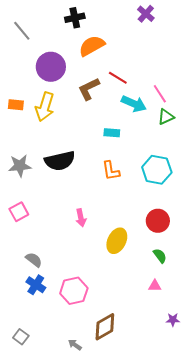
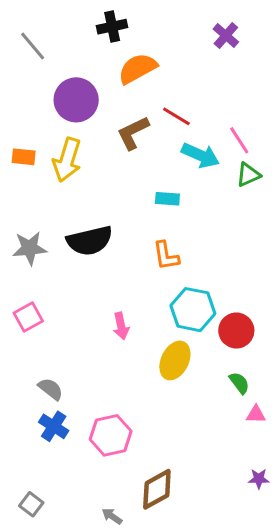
purple cross: (146, 14) -> (226, 36), moved
cyan hexagon: (157, 170) -> (193, 310), moved
pink triangle: (155, 286) -> (256, 414), moved

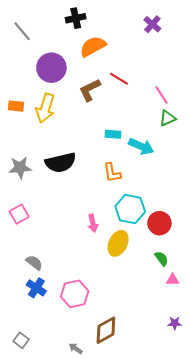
cyan arrow: (200, 155) -> (141, 146), moved
pink arrow: (121, 326) -> (93, 223), moved

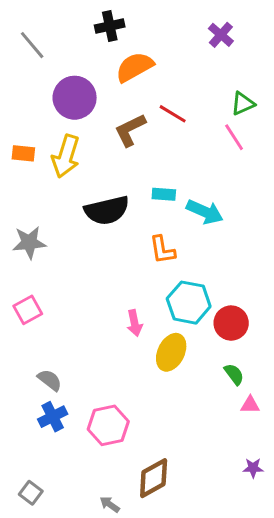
green triangle: (168, 118) -> (243, 104), moved
black semicircle: (60, 163) -> (107, 210), moved
blue cross: (36, 288) -> (53, 417), turned 30

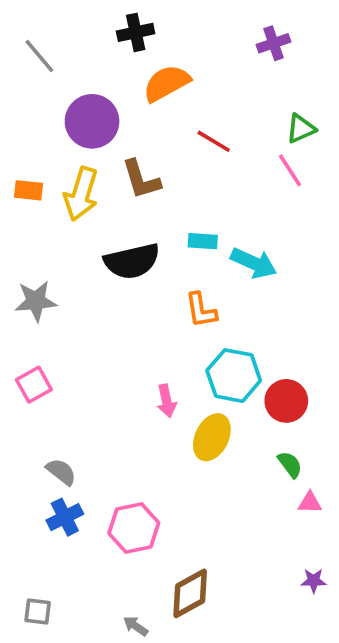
purple cross: (221, 35) -> (274, 43), turned 30
brown L-shape: (130, 130) -> (141, 179), moved, turned -81
gray square: (31, 493) -> (38, 612), turned -30

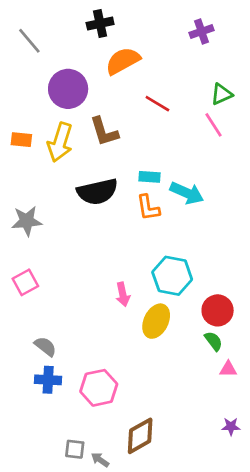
orange L-shape: (201, 310) -> (148, 208), moved
red circle: (286, 401) -> (218, 310), moved
blue cross: (65, 517) -> (48, 380), turned 30
gray square: (38, 612) -> (75, 449), moved

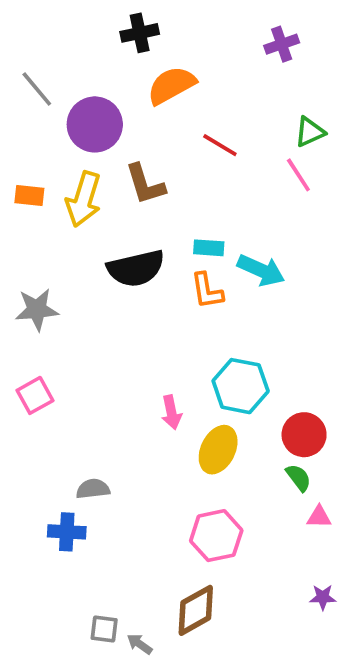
gray line: (29, 41) -> (37, 89), moved
gray semicircle: (45, 346) -> (93, 489), moved, turned -45
pink hexagon: (99, 388) -> (216, 536), moved

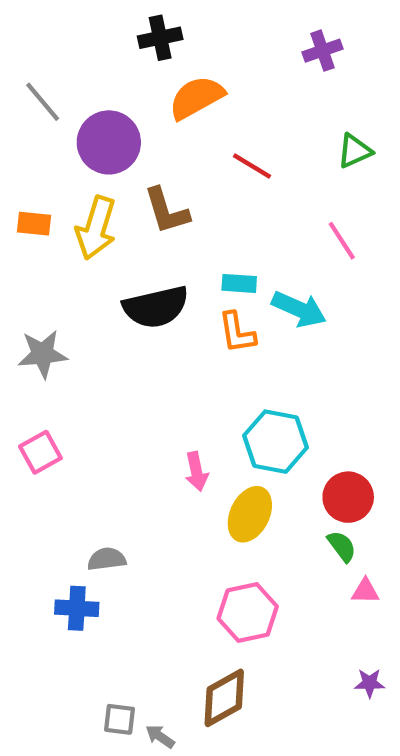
pink line: (298, 175) -> (342, 241), moved

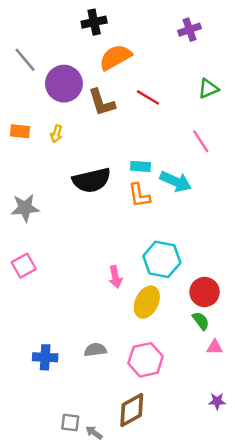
brown L-shape: (167, 211) -> (102, 102), moved
yellow arrow: (96, 228) -> (56, 134), size x0.5
gray semicircle: (107, 559) -> (95, 350), moved

